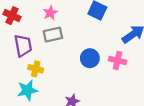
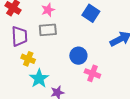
pink cross: (118, 61) -> (92, 73), moved
cyan star: (27, 90) -> (39, 78), moved, turned -30

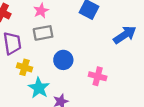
blue circle: (78, 56) -> (63, 60), moved

